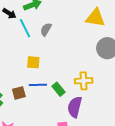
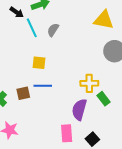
green rectangle: (59, 89) -> (103, 99), moved

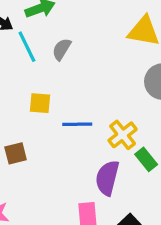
yellow cross: (89, 83) -> (123, 135), turned -36
blue line: (43, 86) -> (77, 124), moved

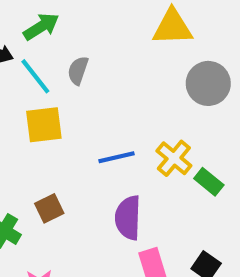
yellow square: (40, 103) -> (44, 125), moved, size x1.4
purple semicircle: (107, 178) -> (128, 218), moved

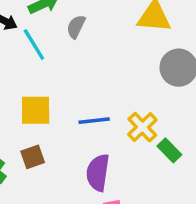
gray semicircle: (78, 70) -> (76, 27), moved
yellow square: (44, 125) -> (36, 110), moved

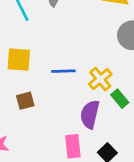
brown square: (33, 157) -> (25, 101), moved
purple semicircle: (98, 173) -> (90, 114), moved

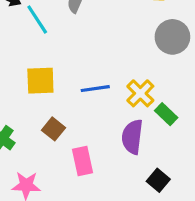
brown square: (25, 101) -> (53, 129), turned -30
pink rectangle: (73, 146) -> (82, 161), moved

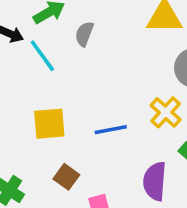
yellow cross: (140, 93) -> (166, 112), moved

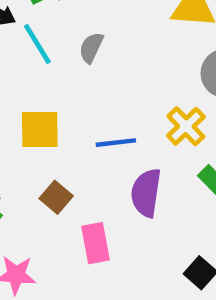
gray semicircle: (84, 34) -> (91, 48), moved
purple semicircle: (155, 181) -> (146, 193), moved

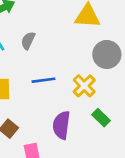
blue line: (116, 143) -> (43, 80), moved

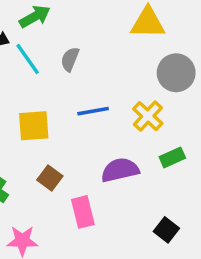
green rectangle: (101, 118) -> (172, 157), turned -66
purple semicircle: (61, 125) -> (120, 170), turned 72

